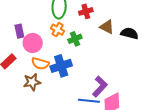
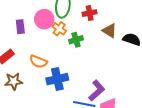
pink circle: (33, 43) -> (44, 19), moved
blue cross: (61, 66) -> (57, 79), moved
brown star: (32, 82) -> (14, 81), moved

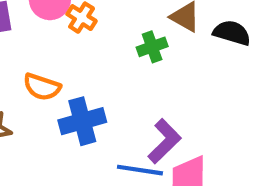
green cross: (76, 40) -> (152, 47), moved

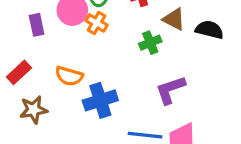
purple L-shape: (164, 141) -> (170, 90), moved, turned -152

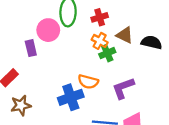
orange cross: (97, 23) -> (100, 41), moved
purple rectangle: (37, 25) -> (31, 48), moved
orange semicircle: (69, 76) -> (88, 82), moved

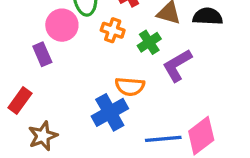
orange cross: (100, 41) -> (113, 30), moved
purple L-shape: (123, 88) -> (177, 65), moved

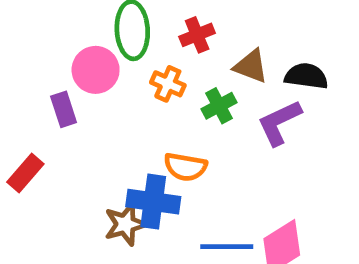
purple L-shape: (177, 65) -> (279, 123), moved
blue cross: (110, 112) -> (153, 202), turned 32
brown star: (43, 136) -> (125, 224), moved

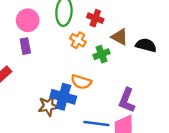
red cross: (197, 35) -> (95, 18), turned 35
pink circle: (96, 70) -> (28, 20), moved
purple L-shape: (279, 123) -> (127, 100), moved, turned -50

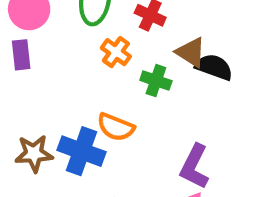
black semicircle: (146, 45) -> (214, 67), moved
green cross: (101, 54) -> (156, 81), turned 35
brown star: (48, 106) -> (34, 154), moved

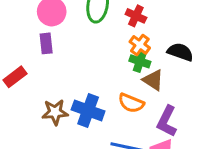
orange cross: (116, 52) -> (140, 45), moved
brown triangle: (191, 52) -> (153, 80), moved
orange semicircle: (116, 127) -> (131, 103), moved

